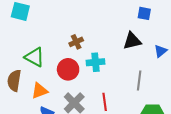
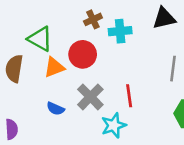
cyan cross: (95, 62) -> (120, 31), moved
orange triangle: (40, 91) -> (54, 67), moved

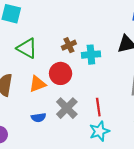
green triangle: (40, 39) -> (27, 48), moved
blue semicircle: (55, 109) -> (38, 118), turned -32
cyan star: (114, 125) -> (99, 131), moved

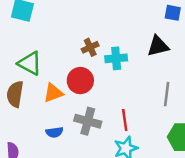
green triangle: (27, 48) -> (30, 63), moved
gray cross: (67, 108) -> (88, 121), turned -30

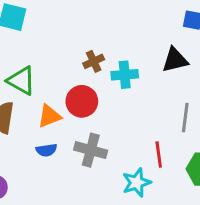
red line: (125, 120) -> (159, 155), moved
blue semicircle: (54, 132) -> (46, 150), moved

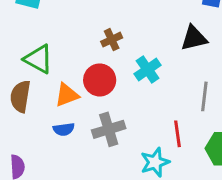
cyan cross: (125, 75) -> (148, 70), moved, turned -30
gray cross: (91, 150) -> (109, 129), turned -32

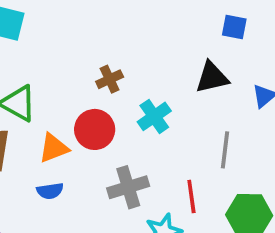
gray cross: (109, 129) -> (128, 187), moved

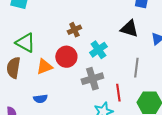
black triangle: (212, 77) -> (129, 29), turned 30
gray cross: (128, 187) -> (92, 79), moved
blue semicircle: (50, 191) -> (40, 99), moved

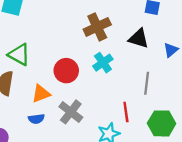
brown cross: (74, 30) -> (97, 27), moved, size x1.6
orange triangle: (44, 67) -> (41, 94), moved
gray cross: (92, 79) -> (71, 112), moved, turned -35

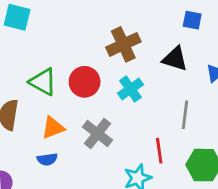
green triangle: (19, 55) -> (43, 82), moved
red circle: (66, 71) -> (85, 82), moved
gray cross: (71, 112) -> (97, 133), moved

